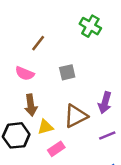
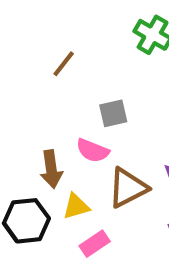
pink semicircle: (25, 73) -> (93, 151), moved

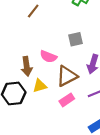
gray square: (113, 113) -> (75, 39), moved
pink rectangle: (95, 244) -> (67, 100), moved

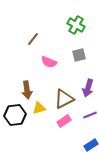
gray square: (75, 39) -> (79, 55), moved
pink semicircle: (48, 57) -> (49, 62), moved

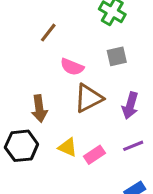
brown triangle: (64, 99) -> (88, 98), moved
yellow triangle: (39, 108) -> (68, 147), moved, turned 40

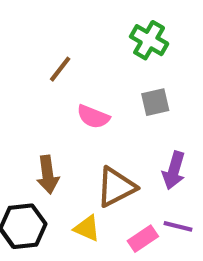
brown triangle: (88, 98) -> (116, 187), moved
purple line: (133, 146) -> (178, 226), turned 36
pink rectangle: (94, 155) -> (143, 239), moved

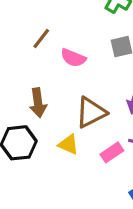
brown line: (60, 69) -> (41, 39), moved

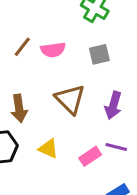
pink semicircle: (73, 58) -> (53, 50), moved, turned -30
brown triangle: (91, 112) -> (70, 99), moved, turned -48

